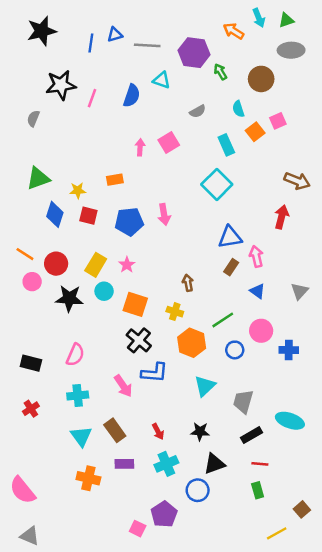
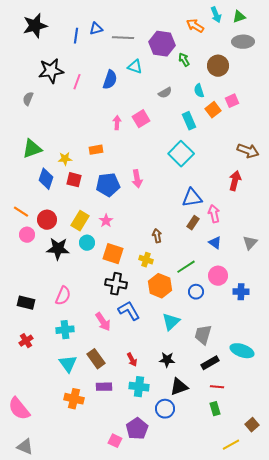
black cross: (139, 340) -> (116, 284), turned -30
blue L-shape: (154, 373) -> (129, 311), turned -125
cyan cross: (166, 464) -> (139, 387), turned 30

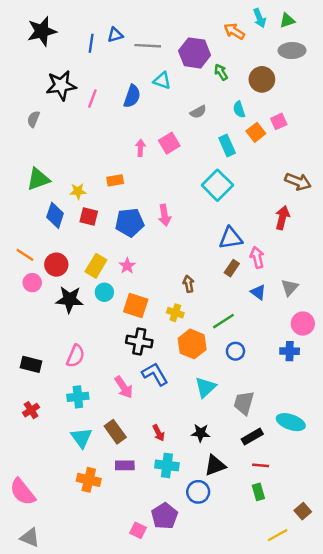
gray triangle: (250, 243) -> (290, 287), moved
pink circle: (218, 276) -> (303, 324), moved

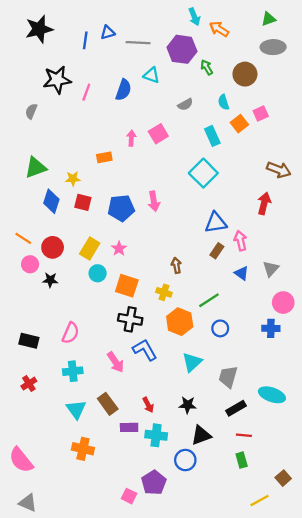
cyan arrow: (260, 18) -> (194, 17), moved
orange rectangle: (115, 180) -> (104, 157), moved
black star: (70, 299) -> (50, 280), moved, size x0.6
purple rectangle: (125, 465) -> (129, 427), moved

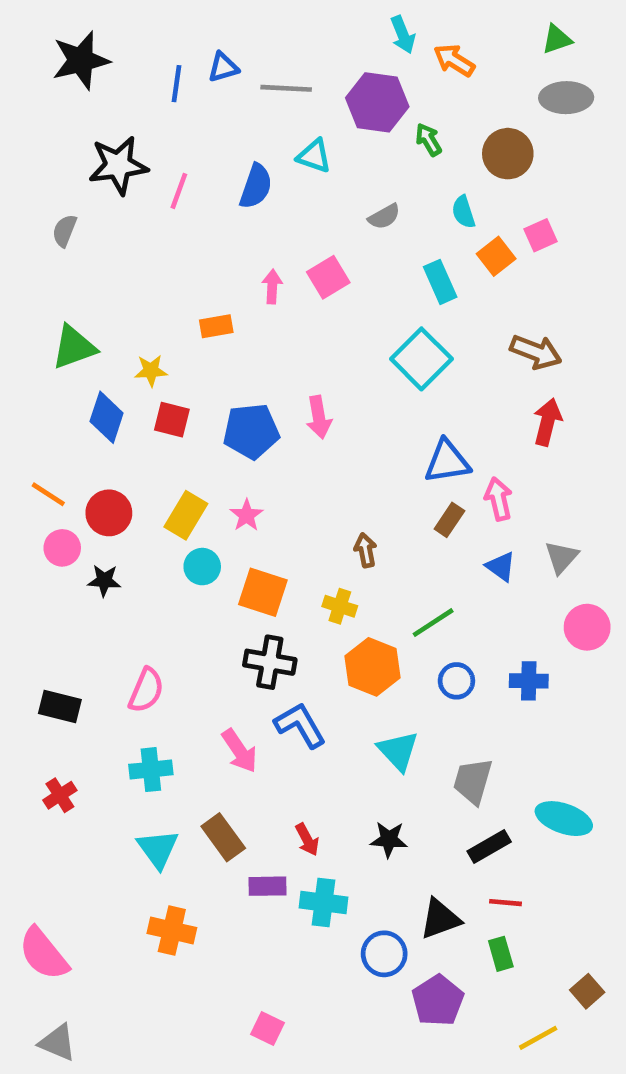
brown arrow: (279, 170) -> (536, 352), moved
blue cross: (271, 328) -> (529, 681), moved
cyan triangle: (192, 362) -> (398, 751), turned -30
black triangle: (201, 435) -> (440, 919), moved
purple pentagon: (154, 483) -> (438, 1000), moved

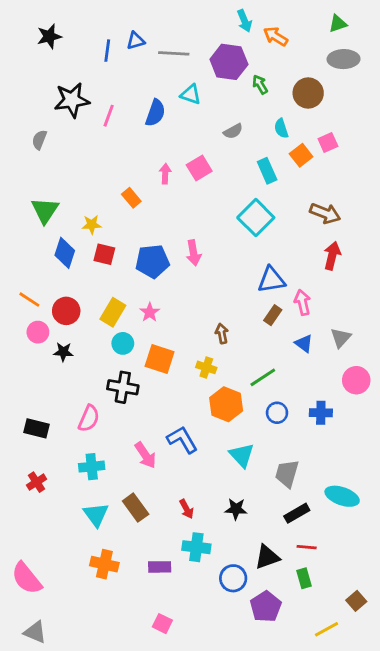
black star: (81, 60) -> (49, 36), size x0.7
orange rectangle: (216, 326) -> (131, 198), turned 60
green triangle: (74, 347) -> (45, 210), turned -36
black cross: (270, 662) -> (123, 387), moved
purple rectangle: (268, 886) -> (160, 567), moved

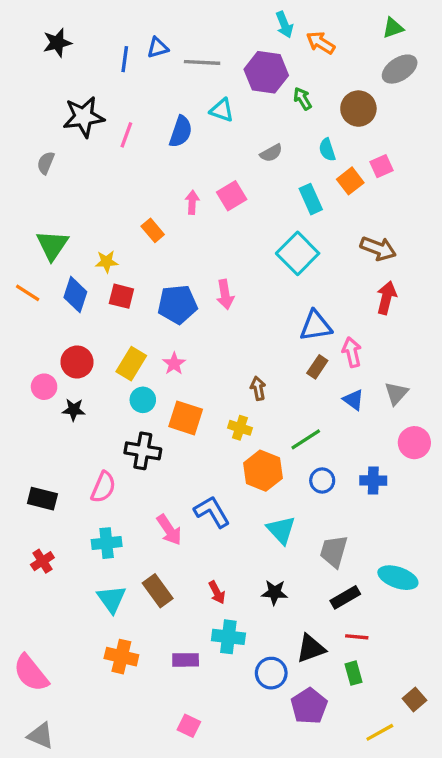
gray ellipse: (344, 59) -> (400, 69), turned -32
orange line: (29, 300) -> (28, 293), moved

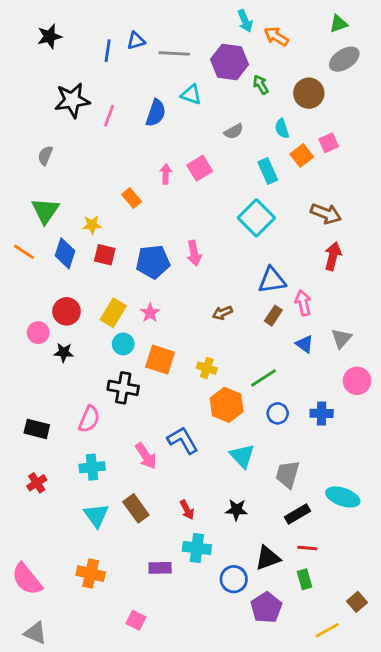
gray semicircle: (46, 163) -> (45, 155), moved
brown arrow: (258, 388) -> (222, 313), moved, turned -102
orange cross: (121, 657) -> (91, 574), moved
pink square: (189, 726) -> (136, 620), moved

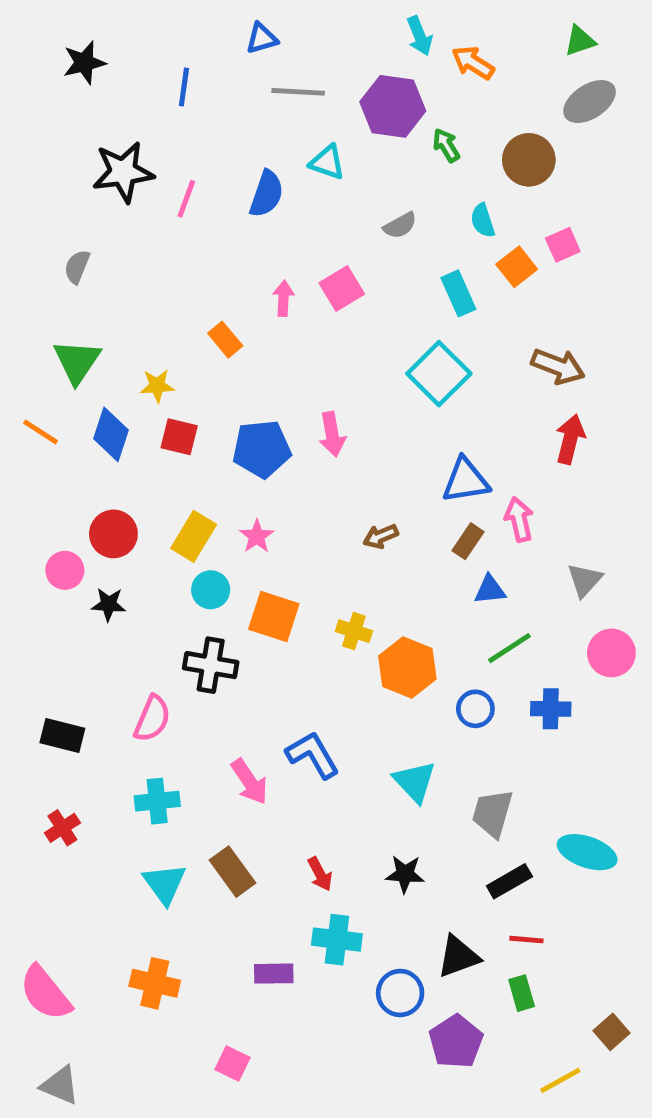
blue triangle: (136, 41) -> (262, 38), moved
blue triangle: (305, 344) -> (490, 590), moved, turned -42
green line: (263, 378) -> (509, 648), moved
orange hexagon: (227, 405) -> (407, 668), moved

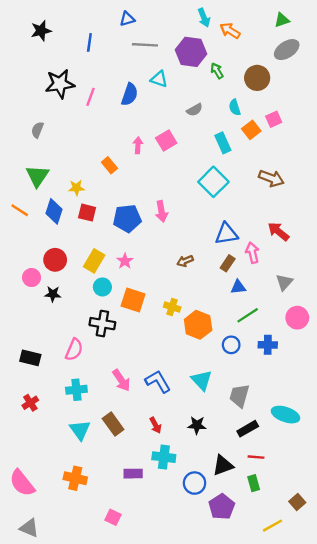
red arrow: (570, 439) -> (278, 231), moved, turned -65
blue L-shape: (313, 755) -> (158, 381), moved

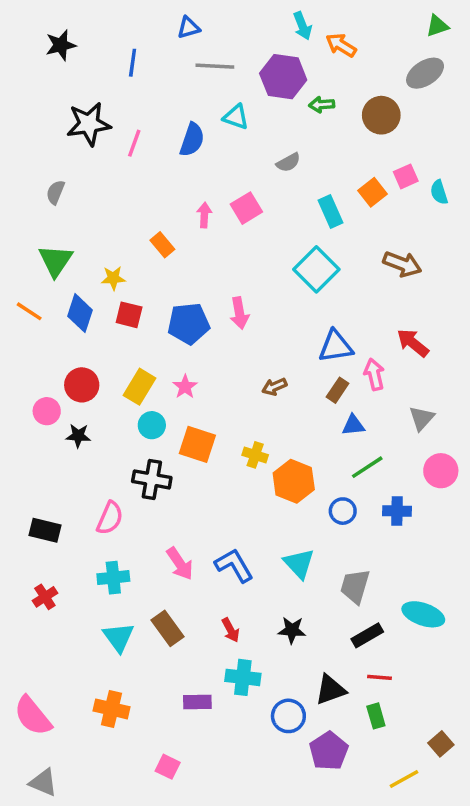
green triangle: (282, 20) -> (437, 26), moved
green arrow: (217, 71) -> (322, 105), turned -63
cyan semicircle: (235, 107) -> (439, 192), moved

